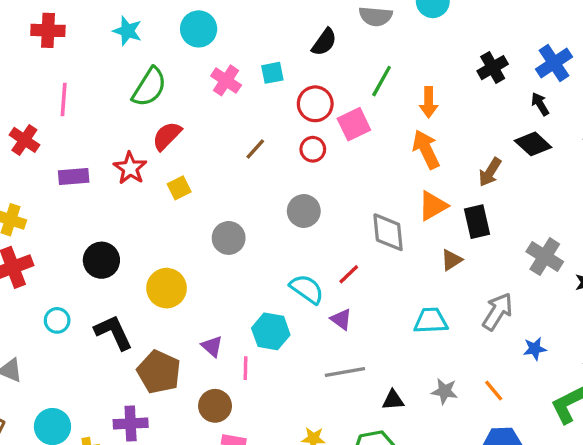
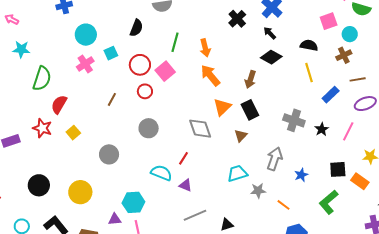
cyan circle: (199, 29) -> (86, 35), moved
pink cross: (226, 80) -> (85, 64), turned 36
cyan hexagon: (271, 331) -> (133, 202), moved
purple triangle: (212, 346) -> (115, 219), turned -32
gray star: (445, 391) -> (258, 191), moved

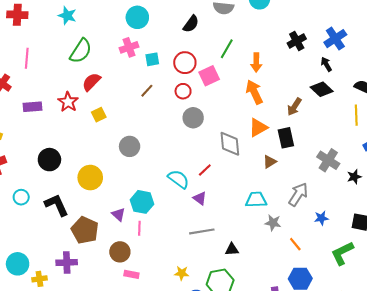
cyan square: (111, 53) -> (152, 59), moved
gray circle: (149, 128) -> (193, 118), moved
purple triangle: (115, 219) -> (118, 214), turned 32

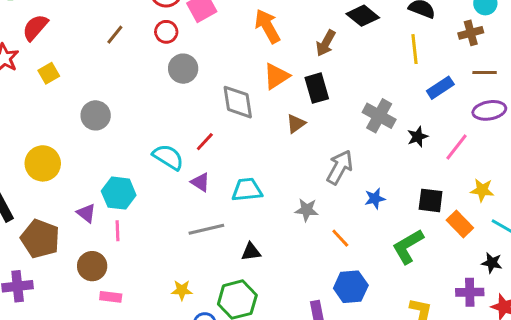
cyan trapezoid: (256, 200) -> (247, 190), moved

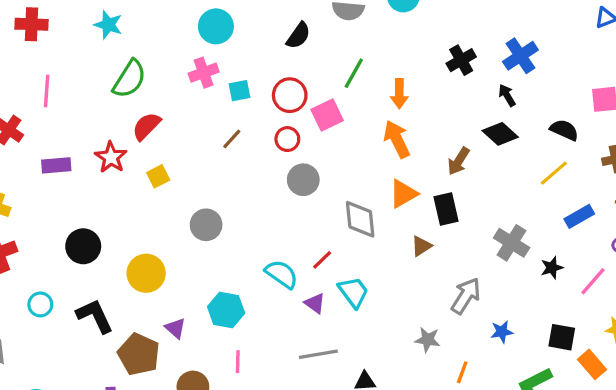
yellow line: (414, 49) -> (554, 173), turned 52
cyan trapezoid: (247, 190) -> (353, 292), moved, turned 56
purple triangle: (86, 213) -> (175, 328), moved
pink line: (117, 231) -> (238, 362), moved
orange line: (340, 238) -> (462, 372), turned 60

